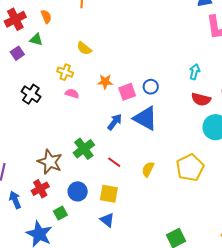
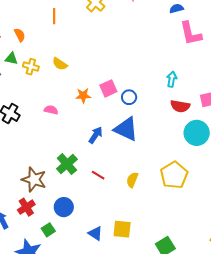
yellow cross: (65, 72) -> (31, 67), moved
pink square: (127, 92) -> (108, 88), moved
yellow square: (109, 194) -> (122, 229), moved

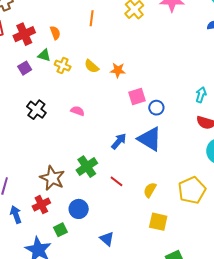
orange star: (83, 96) -> (118, 70), moved
yellow square: (122, 229) -> (158, 222), moved

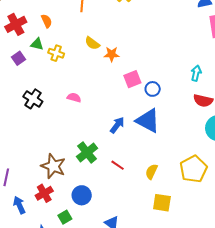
yellow semicircle: (92, 66) -> (92, 43), moved

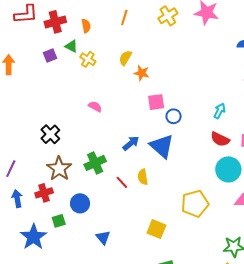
yellow semicircle: (92, 43) -> (125, 58), turned 70
black cross: (33, 99) -> (50, 134), moved
yellow semicircle: (151, 172) -> (143, 177), moved, turned -49

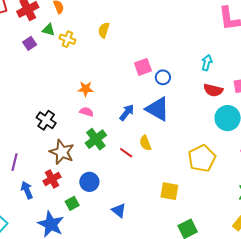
orange star: (142, 73) -> (86, 89), moved
pink semicircle: (95, 107) -> (87, 112), moved

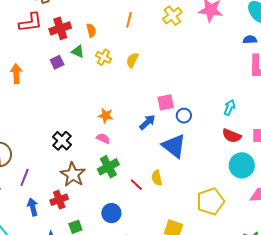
yellow cross: (67, 39) -> (103, 57), moved
blue arrow: (127, 112) -> (147, 122), moved
blue circle: (89, 182) -> (111, 213), moved

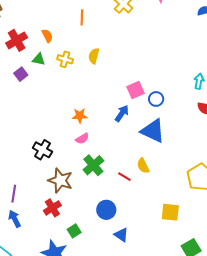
pink semicircle: (103, 138) -> (82, 139), turned 136
blue arrow: (33, 207) -> (15, 219), moved

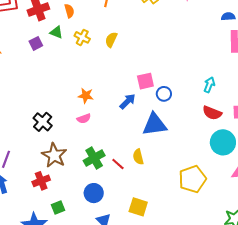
blue triangle: (153, 131) -> (155, 125), turned -44
green cross: (93, 165) -> (94, 158), moved
yellow square: (170, 212) -> (138, 207), moved

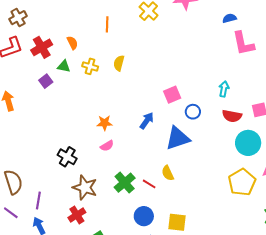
pink square: (145, 81) -> (172, 95), moved
blue circle: (164, 94) -> (193, 112), moved
yellow pentagon: (192, 179) -> (242, 182), moved
blue circle: (94, 193) -> (144, 216), moved

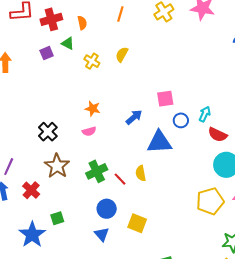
yellow cross: (90, 66) -> (92, 61), moved
cyan arrow: (224, 89) -> (205, 114), moved
red cross: (77, 215) -> (31, 190), moved, turned -30

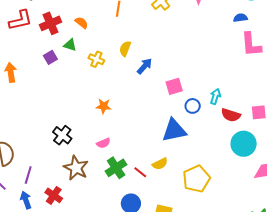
orange semicircle: (82, 23) -> (82, 23), turned -32
blue arrow: (134, 117) -> (145, 66), moved
pink semicircle: (89, 131) -> (103, 143), moved
yellow semicircle: (141, 173) -> (160, 164), turned -98
yellow pentagon: (210, 201) -> (196, 179), moved

